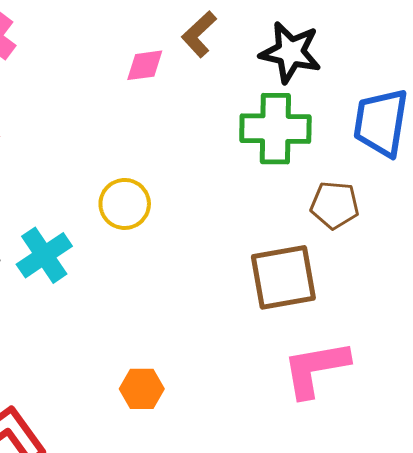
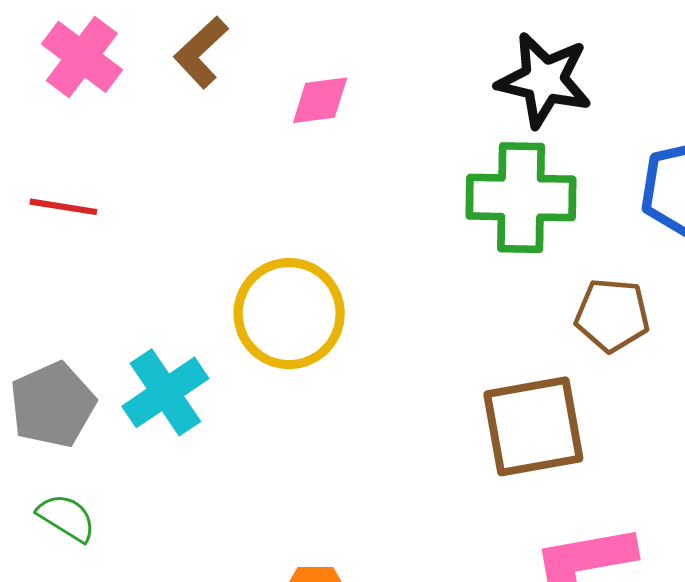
brown L-shape: (199, 34) -> (201, 52), moved
yellow circle: (125, 204) -> (289, 314), size x1.4

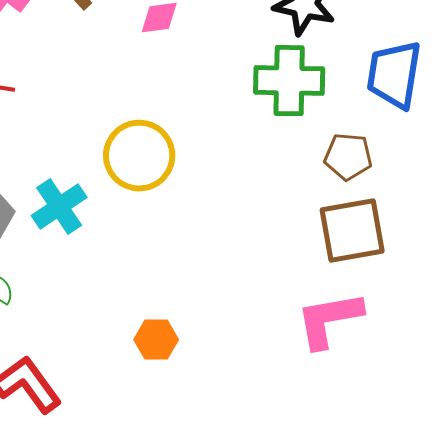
brown square: (533, 426) -> (352, 231), moved

